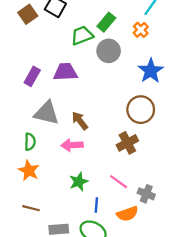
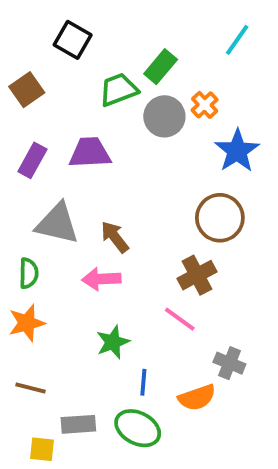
brown square: (28, 14) -> (27, 90), moved
orange cross: (141, 30) -> (205, 105), moved
orange star: (29, 171) -> (27, 323), turned 30
pink line: (119, 182) -> (180, 319), moved

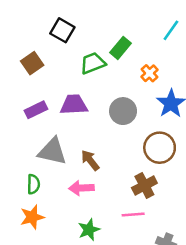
gray circle: (164, 116) -> (123, 111), moved
purple rectangle: (32, 160) -> (36, 110), turned 35
pink line: (180, 319) -> (133, 215), turned -40

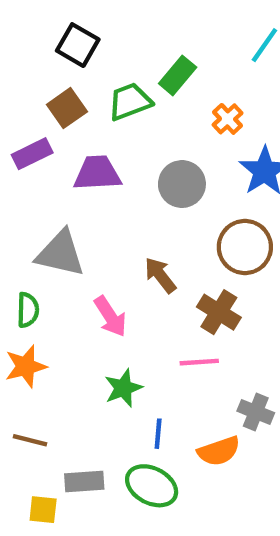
brown square: (32, 63) -> (67, 108), moved
purple rectangle: (36, 110) -> (32, 154), moved
brown arrow: (90, 160) -> (160, 275), moved
brown cross: (144, 185) -> (219, 312), turned -30
pink arrow: (81, 188) -> (110, 316), turned -120

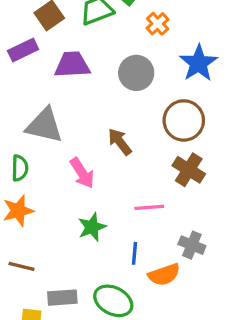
orange cross: (228, 119) -> (158, 24), moved
brown cross: (219, 312) -> (189, 170), moved
blue line: (158, 434) -> (135, 253), moved

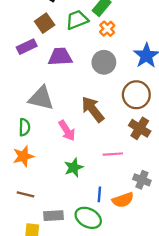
orange cross: (158, 24) -> (107, 29), moved
brown arrow: (120, 142) -> (93, 109), size x1.4
blue line: (135, 253) -> (99, 194), moved

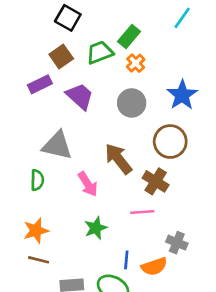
purple trapezoid: (60, 57) -> (80, 96), turned 45
brown cross: (140, 128) -> (156, 181), moved
orange star: (23, 156) -> (36, 231), moved

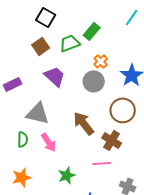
orange cross: (136, 63) -> (101, 61), moved
purple rectangle: (40, 84) -> (13, 84), moved
pink arrow: (88, 184) -> (49, 142), moved

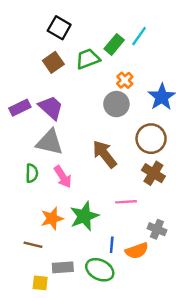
cyan line: (132, 17) -> (139, 36), moved
purple trapezoid: (55, 76) -> (51, 108), moved
brown cross: (112, 140) -> (153, 173), moved
green star: (67, 175) -> (84, 216), size x1.4
orange star: (22, 177) -> (52, 218), moved

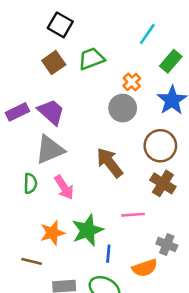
green rectangle: (114, 44) -> (171, 61), moved
gray triangle: (50, 142) -> (50, 150), turned -36
blue line: (112, 245) -> (108, 254), moved

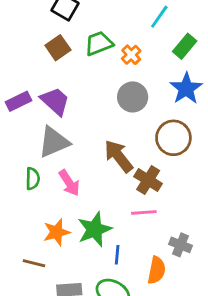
orange cross: (132, 82) -> (131, 55), moved
brown cross: (163, 183) -> (148, 180), moved
orange semicircle: (145, 268) -> (157, 270), turned -60

